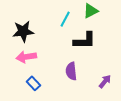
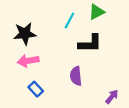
purple arrow: (105, 81) -> (112, 97), moved

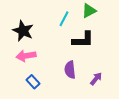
black star: (25, 34) -> (23, 31), turned 30
purple arrow: (112, 97) -> (96, 79), moved

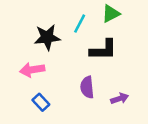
black star: (23, 31) -> (47, 37), moved, turned -30
purple arrow: (96, 79) -> (120, 99), turned 32

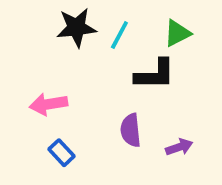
green triangle: (111, 14) -> (177, 33), moved
black star: (47, 37) -> (76, 28), moved

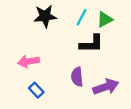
cyan line: (119, 35) -> (82, 17), moved
purple arrow: (179, 147) -> (106, 87), size x1.6

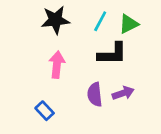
pink arrow: (29, 61) -> (57, 65), moved, turned 105
purple arrow: (106, 87) -> (123, 93), moved, size x0.7

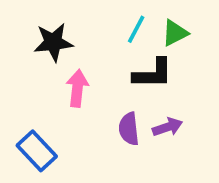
black star: (55, 20) -> (53, 42), moved
blue rectangle: (45, 111) -> (37, 151), moved, size x1.5

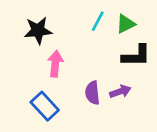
black L-shape: (153, 74) -> (136, 56), moved
blue rectangle: (37, 151) -> (45, 106), moved

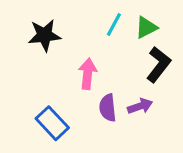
black L-shape: (136, 56) -> (159, 65), turned -52
pink arrow: (55, 64) -> (88, 74), moved

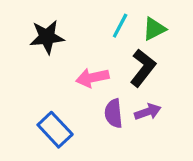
black L-shape: (159, 65) -> (143, 68), moved
pink arrow: (88, 74) -> (92, 78), turned -108

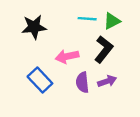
cyan line: (120, 26) -> (87, 19), turned 66
blue rectangle: (55, 130) -> (40, 80), moved

